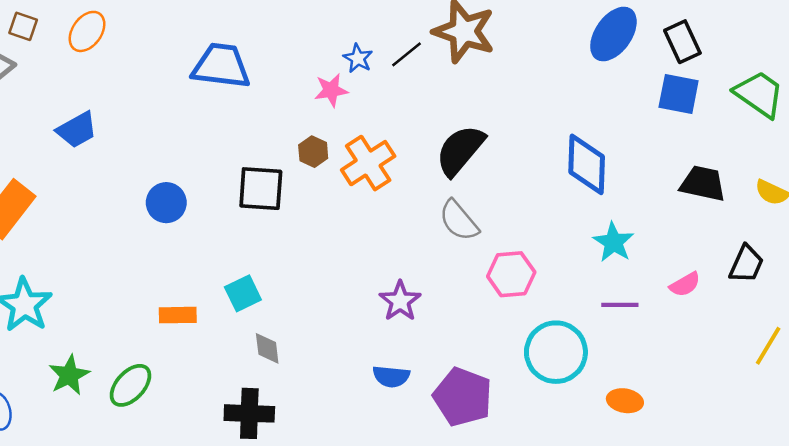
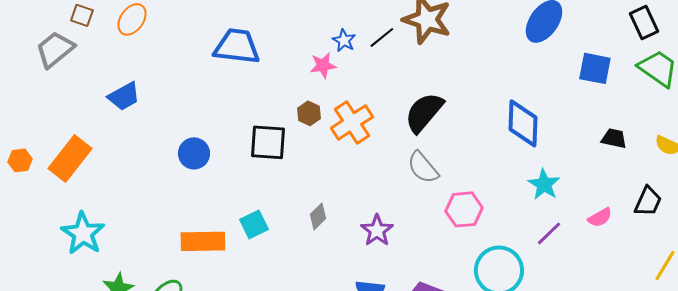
black rectangle: (682, 42) -> (644, 22), moved
black trapezoid: (703, 183) -> (614, 138), size x0.7
purple line: (620, 305) -> (549, 233), turned -44
orange rectangle: (178, 315) -> (203, 241), size x1.5
gray diamond: (267, 348) -> (318, 216), moved, turned 52

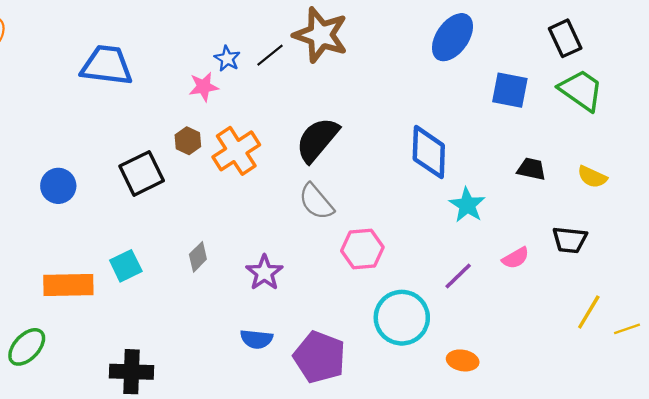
black square: (268, 142) -> (142, 173), turned -30
cyan star: (544, 184) -> (467, 205), moved
black trapezoid: (648, 201) -> (570, 240), turned 72

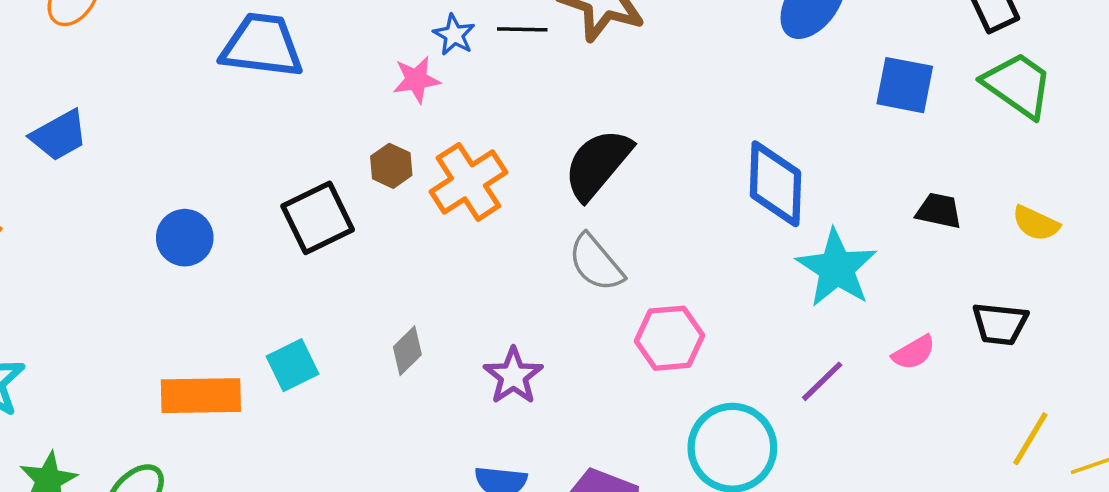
black line: (270, 55) -> (522, 29), turned 40
cyan star: (467, 205) -> (837, 268), size x1.4

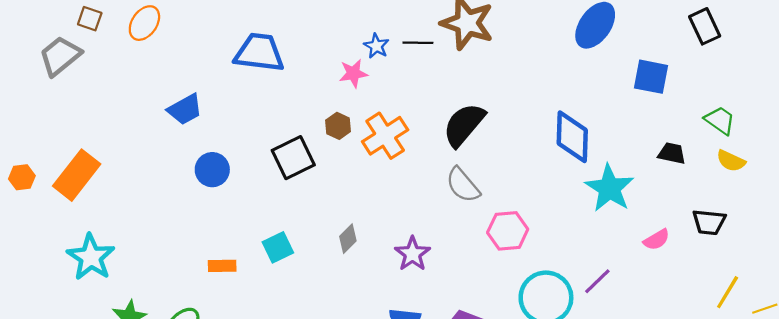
green trapezoid: (1018, 85) -> (720, 120), moved, size x0.7
blue trapezoid: (59, 135) -> (185, 109), moved
purple line: (822, 381) -> (597, 281), moved
orange rectangle: (201, 396) -> (222, 266), size x0.6

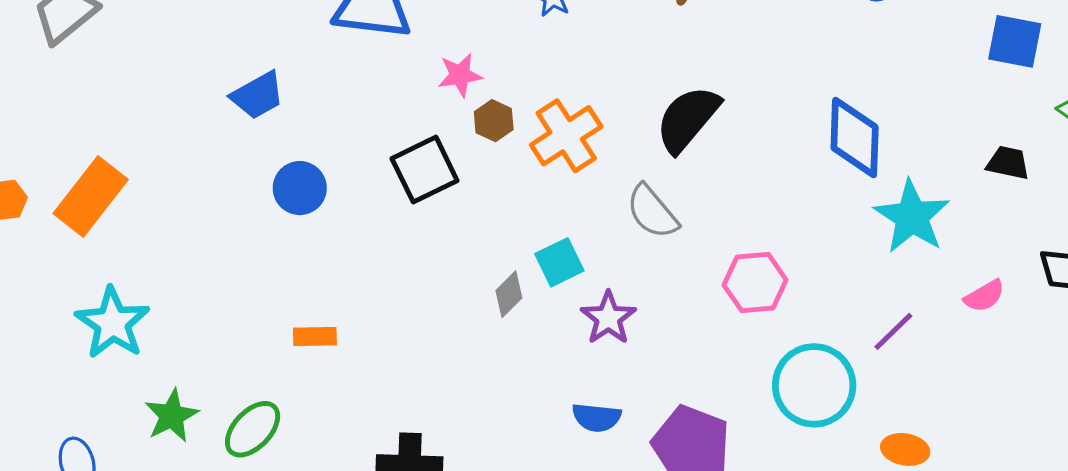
pink star: (353, 73) -> (460, 75), moved
blue square: (651, 77) -> (1015, 41), moved
gray semicircle: (463, 185) -> (652, 212), moved
cyan square: (278, 247) -> (559, 262), moved
purple line: (597, 281) -> (893, 331), moved

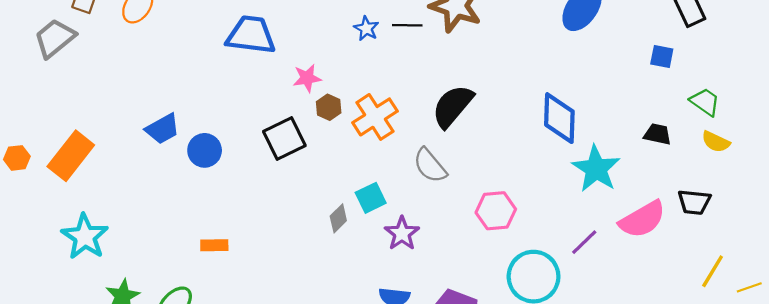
blue square: (1015, 41) -> (662, 57), size x0.7
blue trapezoid: (258, 95) -> (163, 129), moved
pink semicircle: (984, 296) -> (642, 219), size x1.8

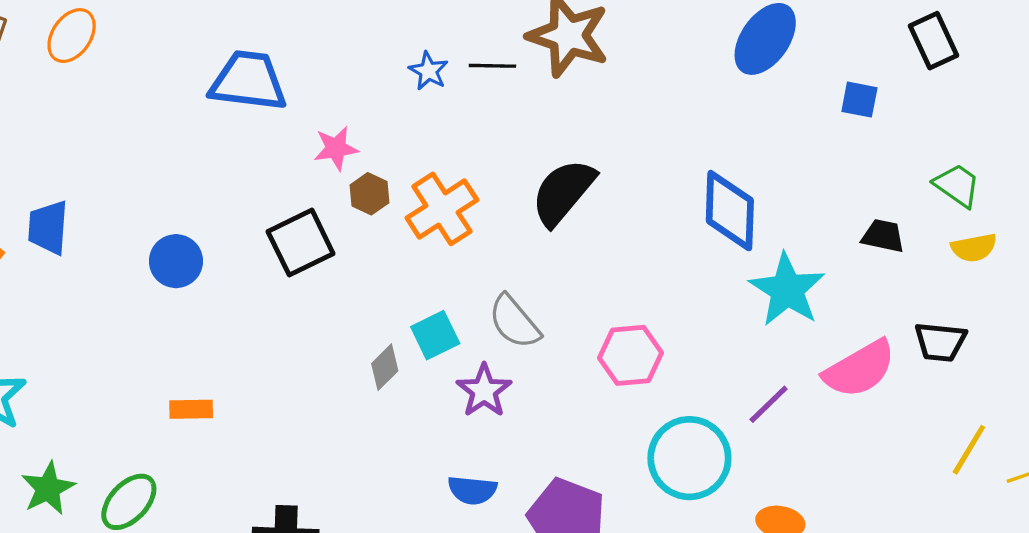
blue square: (662, 57) -> (859, 100), moved
blue trapezoid: (163, 129) -> (48, 227), moved, turned 123
yellow semicircle: (716, 142) -> (974, 248), turned -36
gray semicircle: (430, 165) -> (514, 322), moved

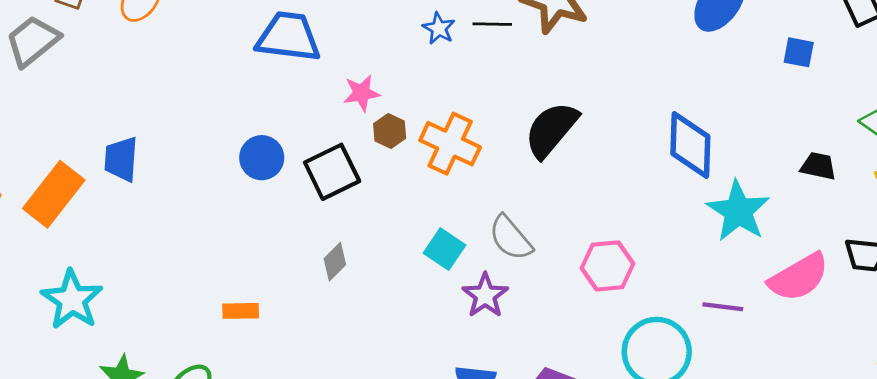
orange cross: (442, 209) -> (450, 144), turned -32
blue circle: (176, 261) -> (262, 158), moved
cyan square: (435, 335) -> (444, 249), turned -30
gray diamond: (385, 367) -> (335, 262), moved
purple line: (769, 404) -> (723, 307), turned 51

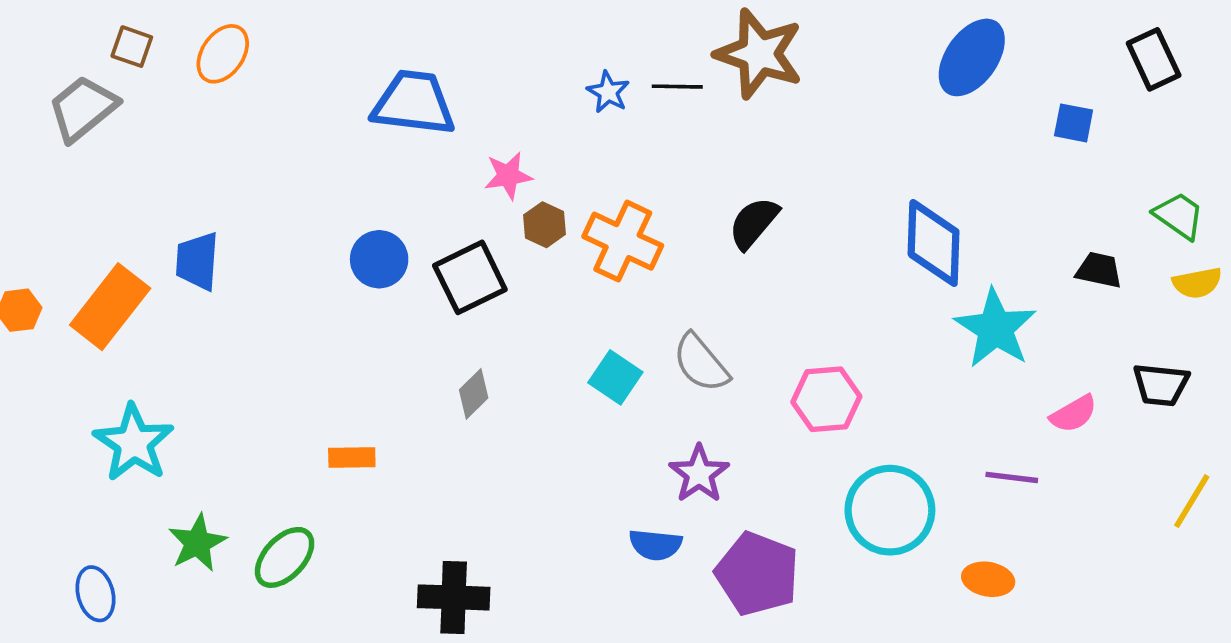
black semicircle: (551, 130) -> (754, 223), size x0.7
pink semicircle: (799, 277) -> (1074, 414), size x0.6
purple star: (485, 295) -> (699, 474), moved
purple line: (723, 307) -> (1012, 477), moved

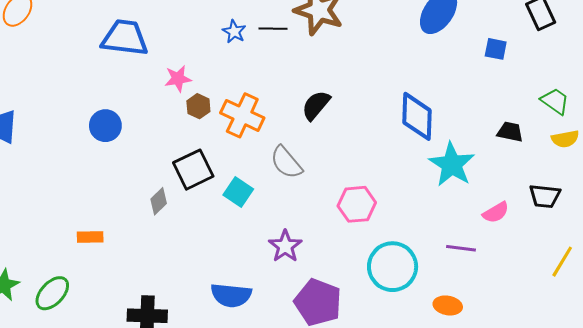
black square: (470, 277) -> (193, 170), moved
gray semicircle: (701, 363) -> (286, 162), moved
blue semicircle: (655, 545) -> (231, 295), moved, size x1.4

